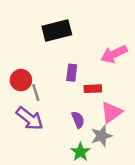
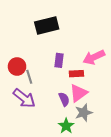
pink arrow: (114, 54) -> (94, 57), moved
pink triangle: (111, 112) -> (78, 93), moved

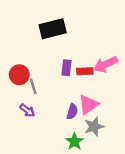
red rectangle: (76, 74) -> (85, 71), moved
purple arrow: (24, 98) -> (27, 110), size x0.6
purple semicircle: (64, 99) -> (72, 112), turned 40

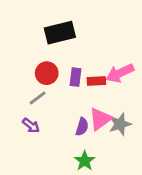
red circle: (19, 75) -> (47, 73), moved
gray line: (33, 86) -> (38, 98), turned 70
gray star: (94, 127) -> (120, 124), moved

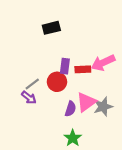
black rectangle: (60, 33) -> (51, 28), size x0.7
red circle: (47, 73) -> (57, 82), moved
purple arrow: (31, 125) -> (29, 98), moved

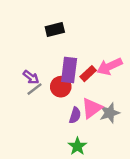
purple rectangle: (65, 66) -> (69, 70), size x1.5
red rectangle: (83, 69) -> (88, 74), turned -40
purple arrow: (29, 98) -> (31, 77), moved

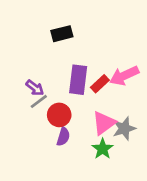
red circle: (61, 87) -> (59, 115), moved
purple semicircle: (75, 115) -> (63, 137), moved
green star: (77, 146) -> (103, 149), moved

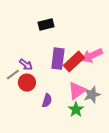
red rectangle: (100, 84) -> (74, 62), size x1.5
gray line: (39, 101) -> (13, 75), moved
red circle: (59, 115) -> (27, 83), moved

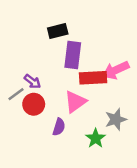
purple rectangle: (58, 59) -> (73, 55), moved
red rectangle: (74, 62) -> (93, 78), turned 40
pink triangle: (77, 91) -> (75, 102), moved

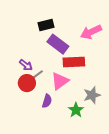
purple rectangle: (73, 55) -> (58, 44), turned -60
pink arrow: (116, 70) -> (91, 32), moved
gray line: (16, 94) -> (37, 75), moved

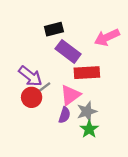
purple arrow: (26, 65) -> (30, 76), size x1.5
gray star: (92, 95) -> (87, 111), moved
purple semicircle: (47, 101) -> (64, 115), moved

